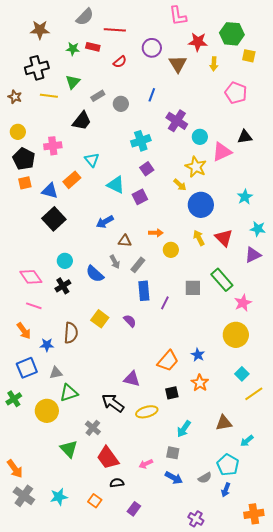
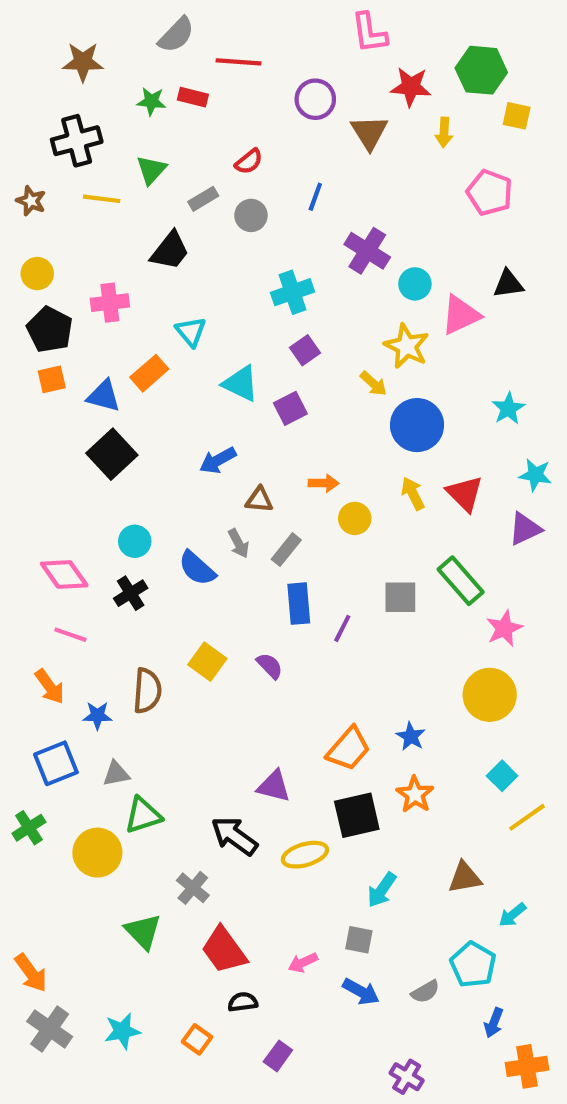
red semicircle: (120, 62) -> (249, 161), moved
black square: (172, 393) -> (357, 815), size x1.6
blue arrow: (226, 490) -> (494, 1023), moved

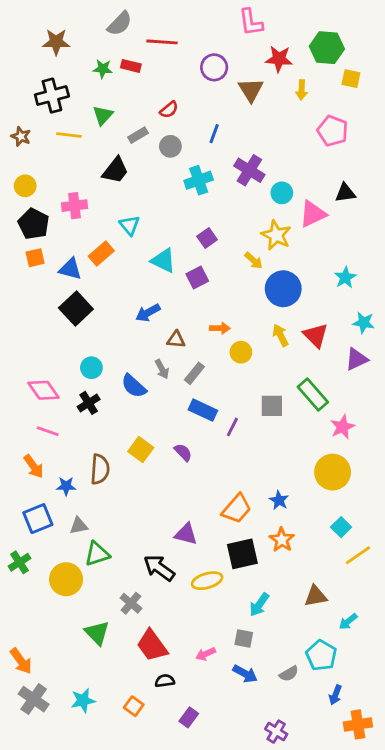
cyan cross: (292, 292) -> (199, 180), moved
blue rectangle: (299, 604) -> (203, 410), turned -60

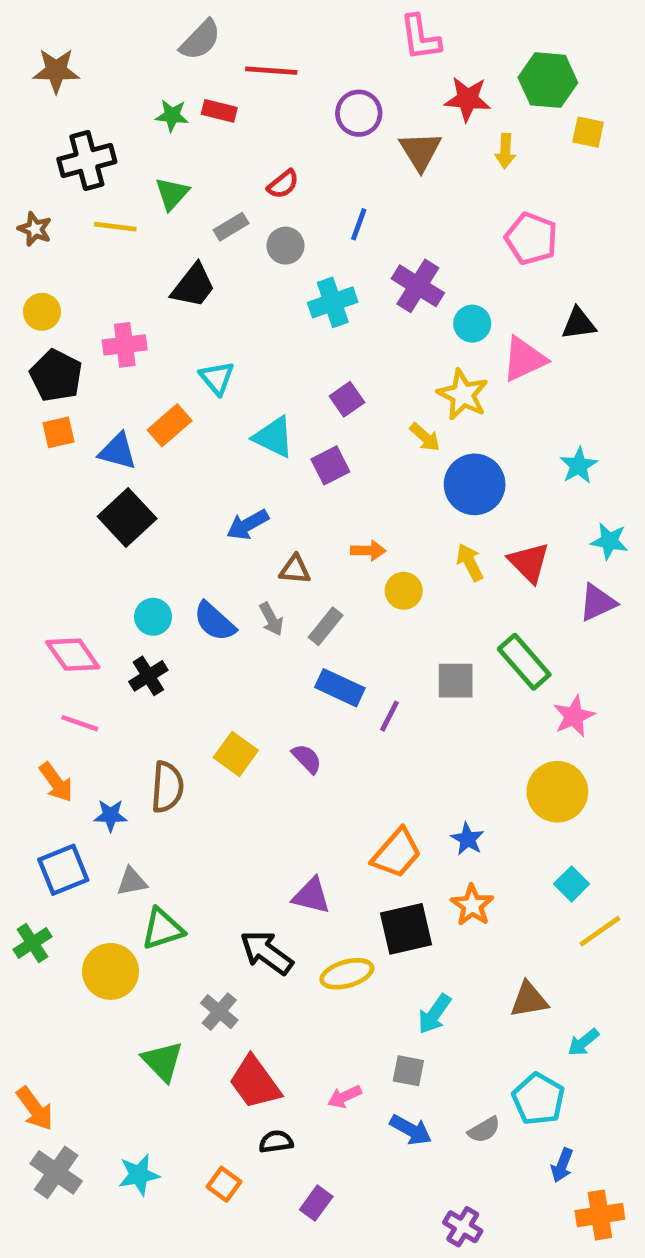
brown star: (56, 42) -> (56, 71), moved
pink pentagon: (333, 131) -> (531, 239), moved
blue semicircle: (134, 386) -> (215, 622), moved

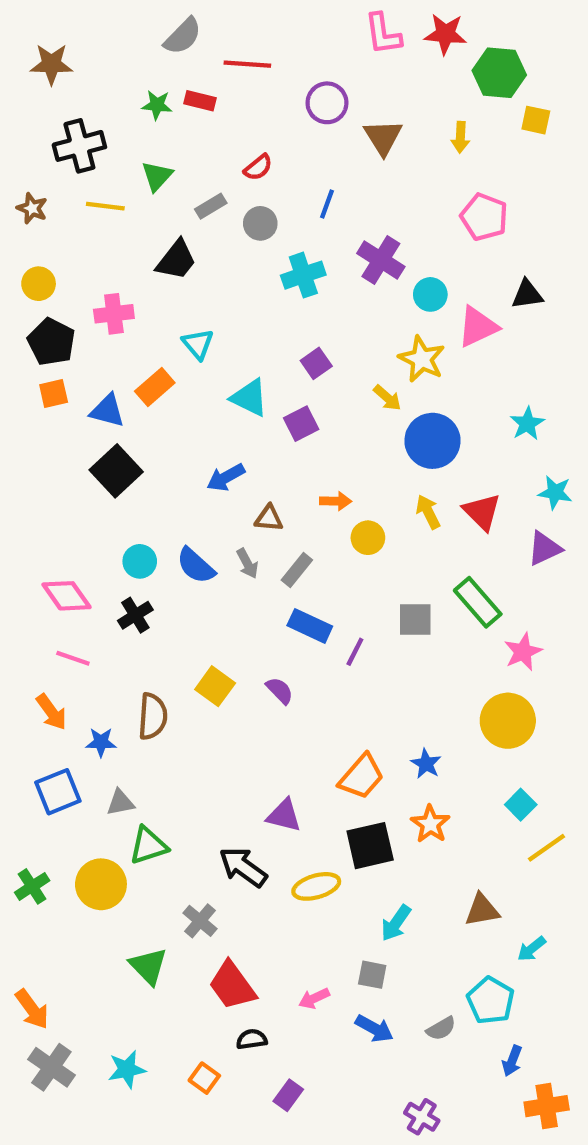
red star: (467, 99) -> (445, 34), moved
green cross: (32, 943) -> (32, 886), moved

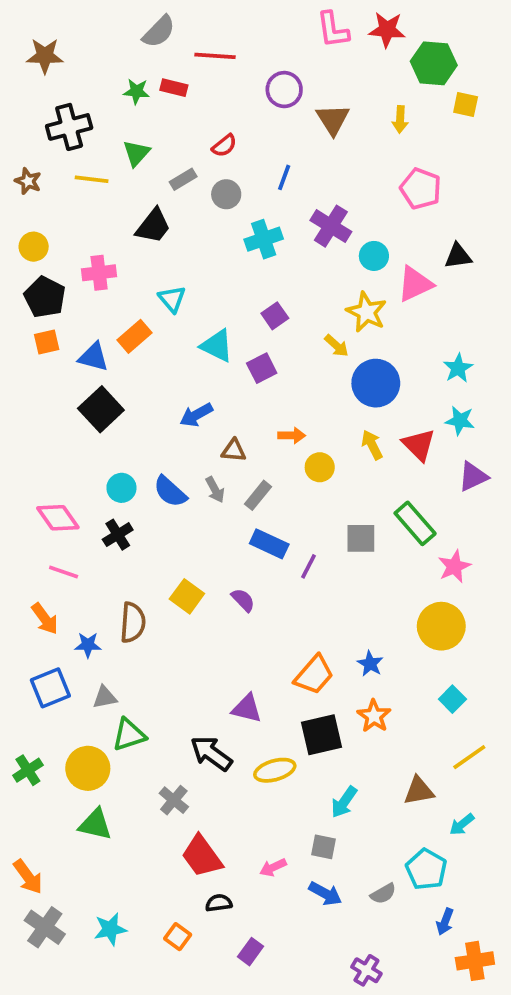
cyan star: (555, 492) -> (460, 421), moved
yellow line: (547, 848) -> (469, 757), moved
green triangle: (148, 966) -> (95, 824), moved, turned -33

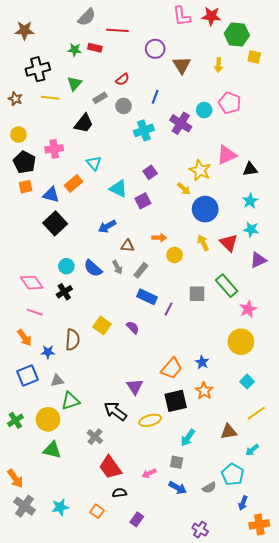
cyan circle: (374, 256) -> (204, 110), moved
black triangle: (458, 256) -> (250, 169), moved
purple triangle: (247, 708) -> (135, 387), turned 42

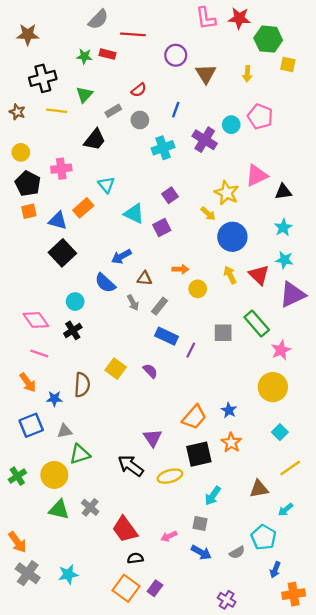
purple triangle: (258, 260) -> (293, 295), size x1.4
blue semicircle: (93, 268) -> (105, 283), moved
gray cross: (95, 437) -> (90, 507), moved
orange square: (97, 511) -> (126, 588), moved, size x1.6

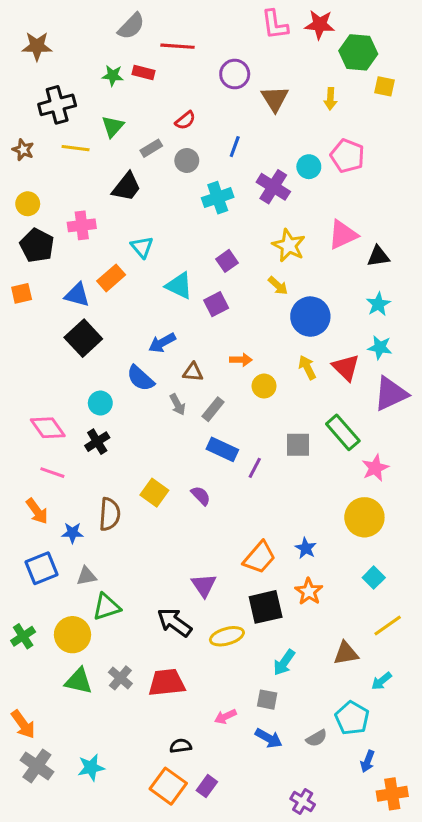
yellow star: (227, 193) -> (289, 245), moved
orange square: (29, 211) -> (22, 293), moved
red trapezoid: (125, 529) -> (167, 683), moved, turned 120

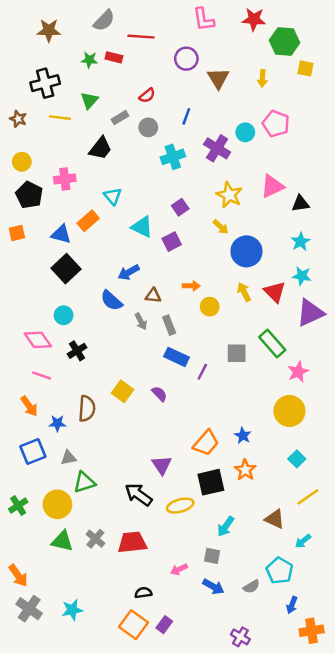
pink L-shape: (275, 25) -> (204, 19), moved
brown star: (37, 46) -> (49, 30), moved
cyan circle: (100, 403) -> (64, 315), moved
gray rectangle: (213, 409) -> (169, 325), turned -60
brown triangle: (346, 653) -> (275, 519), turned 35

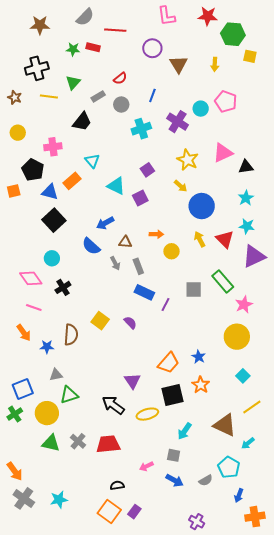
black pentagon: (29, 195) -> (33, 170), moved
blue square: (33, 452) -> (23, 389), moved
brown triangle: (275, 519) -> (225, 425), size x1.4

